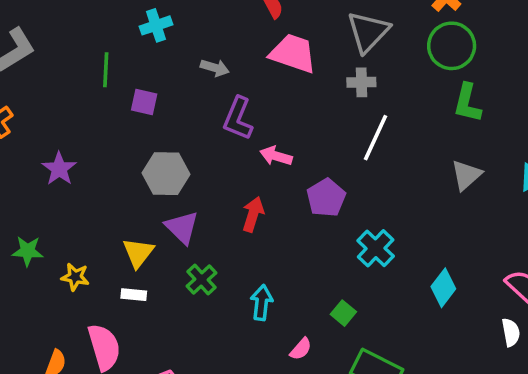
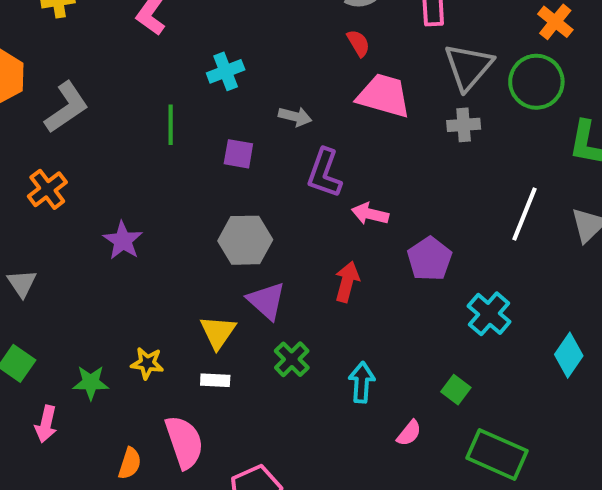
green circle: (452, 46) -> (536, 82), moved
purple square: (144, 102) -> (238, 154), moved
white line: (376, 138) -> (525, 214), moved
green star: (28, 251) -> (91, 383), moved

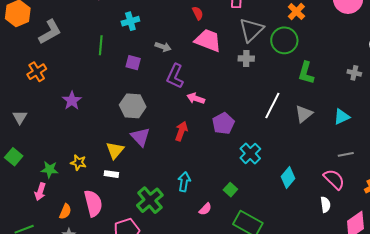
green cross: (292, 359) -> (150, 200), moved, size x1.5
pink arrow: (46, 424) -> (40, 192), moved

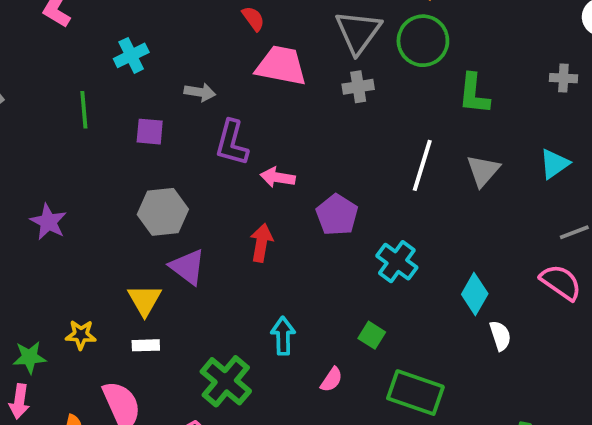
white semicircle: (325, 205) -> (500, 336), moved

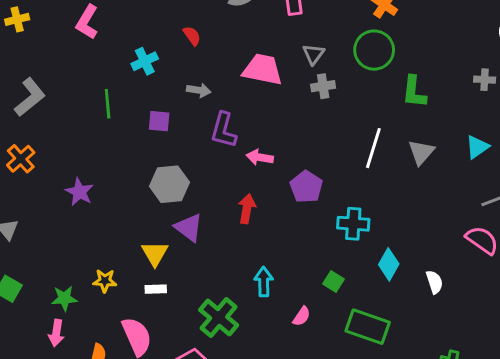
red semicircle: (253, 19) -> (192, 36), moved
gray triangle: (358, 32) -> (314, 54), moved, size x0.6
cyan cross: (397, 262) -> (353, 224), turned -32
cyan diamond: (475, 294) -> (389, 264), moved

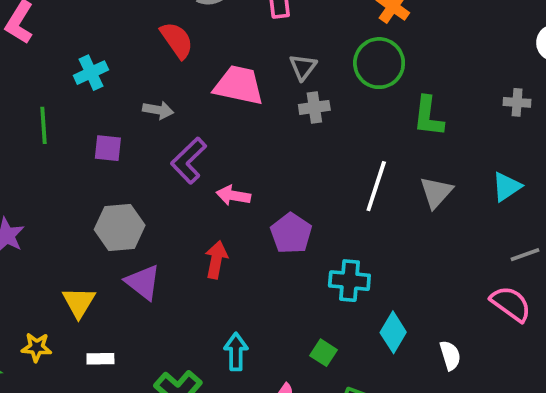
red semicircle: (192, 36) -> (177, 40), moved, size x1.5
purple L-shape: (224, 130) -> (189, 161), turned 30
yellow triangle: (155, 254) -> (79, 302), moved

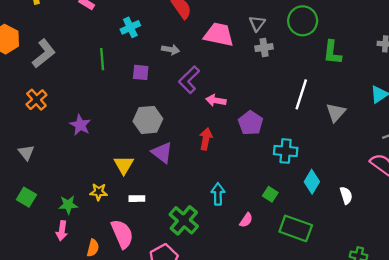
gray triangle: (436, 192) -> (336, 112), moved

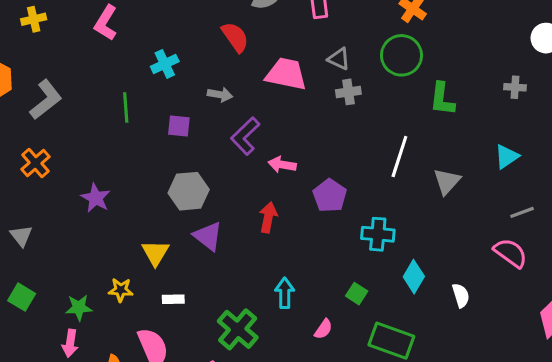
gray triangle: (257, 23) -> (339, 59), turned -42

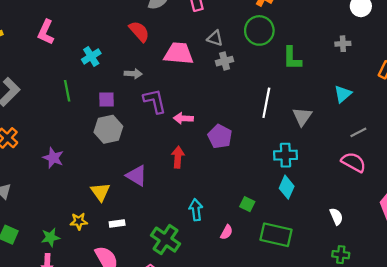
purple L-shape: (245, 136) -> (155, 101), turned 128
gray hexagon: (189, 191) -> (108, 129), moved
cyan cross: (378, 234) -> (286, 155), moved
white semicircle: (461, 295) -> (336, 216), moved

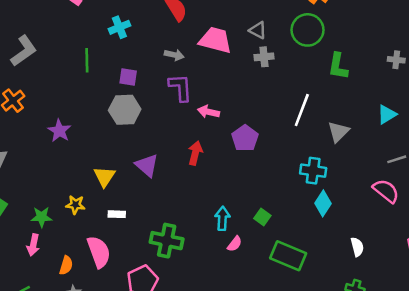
gray arrow: (133, 74) -> (174, 55), moved
cyan diamond: (287, 187) -> (323, 203), moved
cyan arrow: (196, 210) -> (222, 218), moved
green cross: (165, 240) -> (167, 241), turned -32

